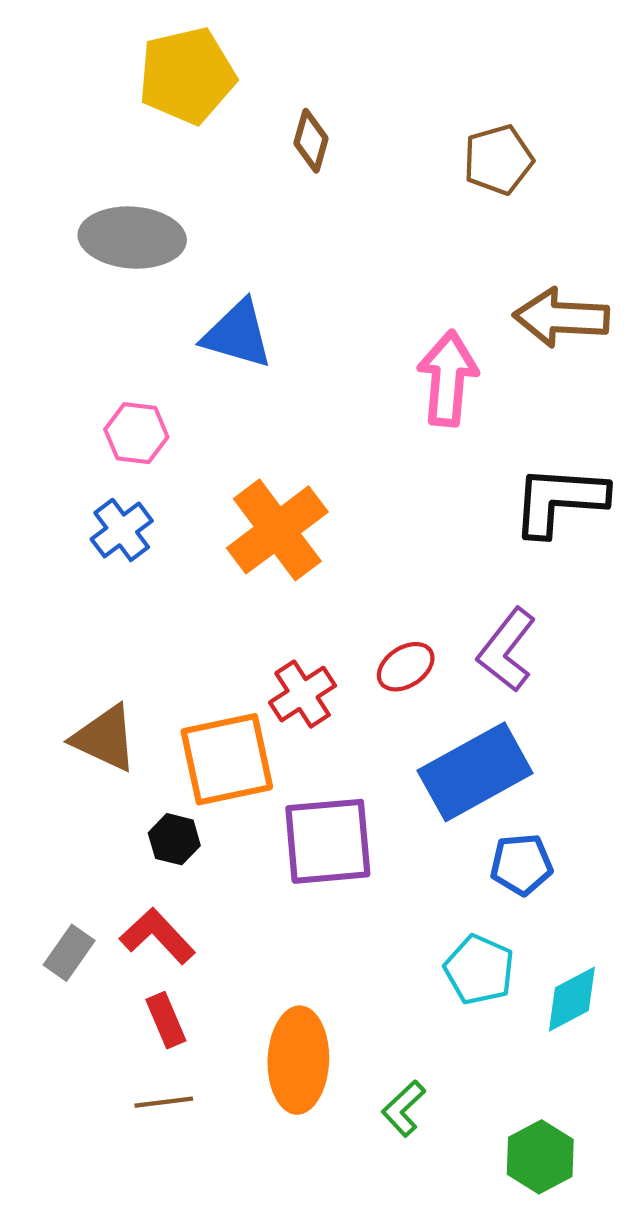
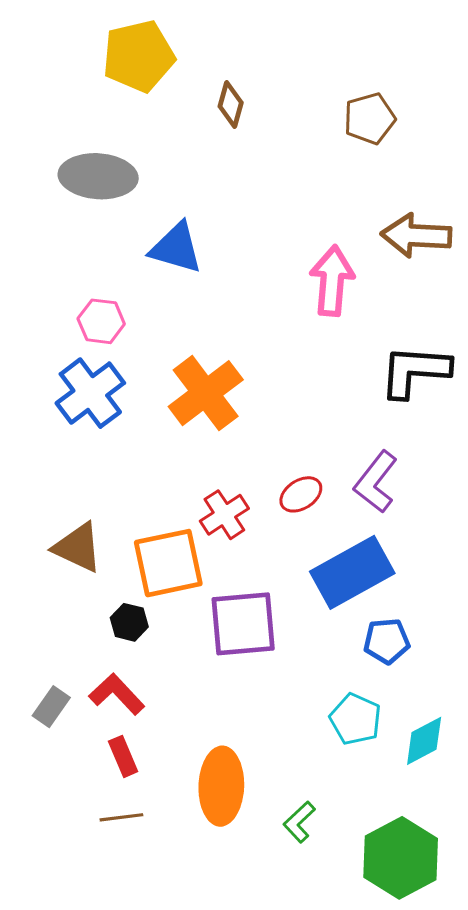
blue cross: (122, 530) -> (90, 393), size x1.5
green hexagon: (540, 1157) -> (401, 858), size x1.5

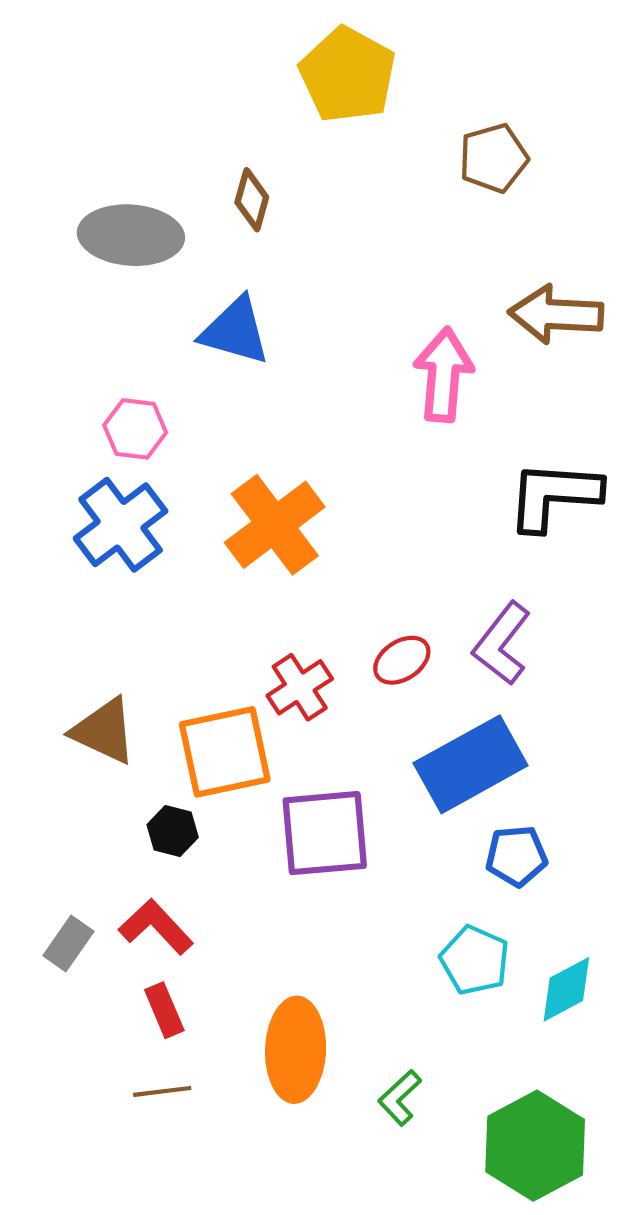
yellow pentagon: (139, 56) -> (348, 75), moved, turned -30
brown diamond: (231, 104) -> (252, 200), moved

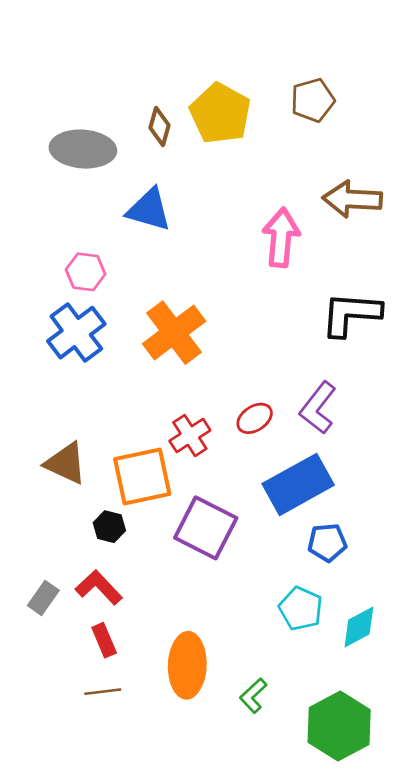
yellow pentagon: (348, 75) -> (220, 113), moved
purple square: (325, 833) -> (206, 528), turned 32

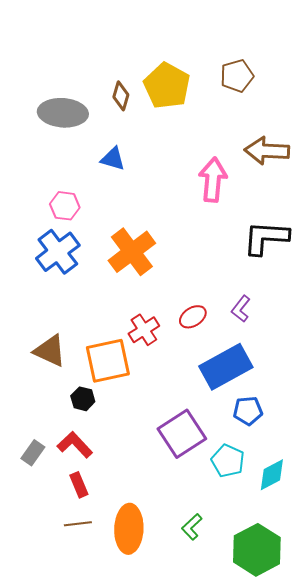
blue triangle: (149, 210) -> (113, 159), size x0.7
purple L-shape: (318, 408) -> (241, 309), size x0.7
purple square: (206, 528) -> (182, 434), moved, turned 30
orange ellipse: (187, 665) -> (129, 529), moved

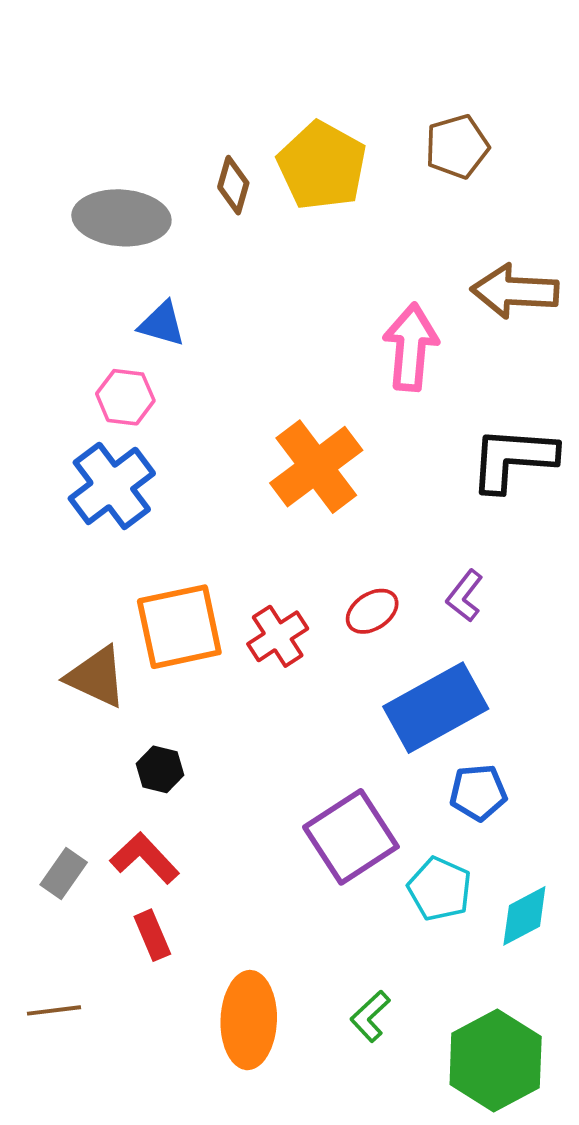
blue triangle: (113, 159) -> (162, 324), moved
orange cross: (132, 252) -> (316, 467), moved
orange square: (108, 361) -> (179, 627), moved
brown line: (78, 524) -> (54, 1010), moved

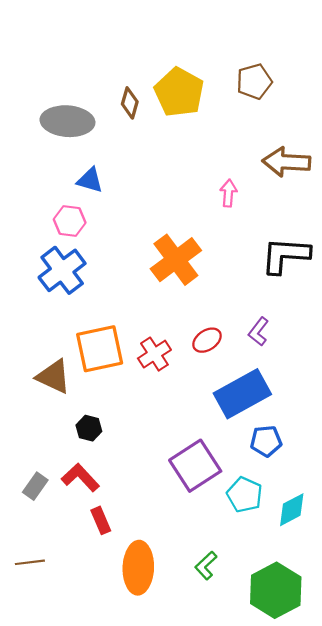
pink arrow: (411, 347) -> (228, 193), size x0.6
red rectangle: (152, 935) -> (101, 520), moved

